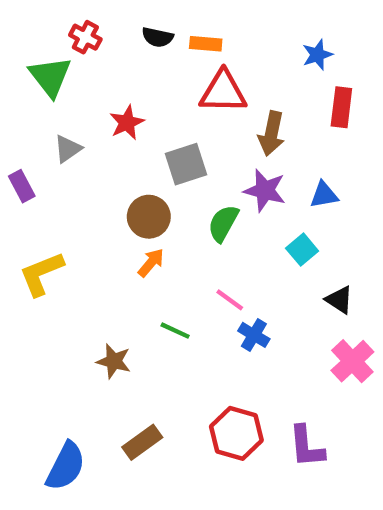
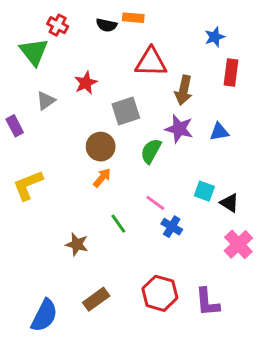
orange rectangle: (206, 44) -> (133, 18), moved
cyan square: (302, 250) -> (204, 191), moved, turned -30
green line: (175, 331) -> (118, 224), turned 30

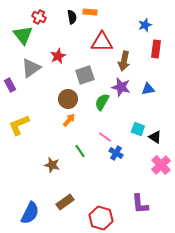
black semicircle: (107, 25) -> (72, 17), turned -112
gray triangle: (46, 101) -> (31, 68), size x1.5
red hexagon: (160, 293) -> (101, 218), moved

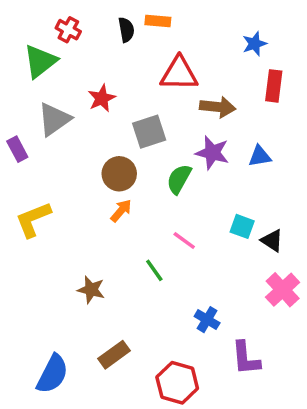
green triangle: (23, 35) -> (40, 61), turned 30
brown arrow: (124, 61) -> (218, 107), turned -96
green line: (80, 151) -> (154, 270), moved
blue cross: (116, 153) -> (207, 320), moved

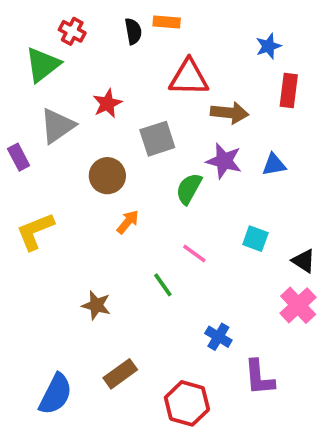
brown circle: (119, 174) -> (107, 176), moved
black triangle: (272, 241) -> (304, 261), moved

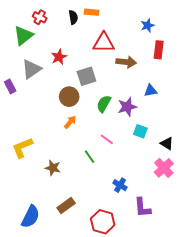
purple star: (224, 161) -> (127, 107), moved, turned -30
brown circle: (107, 176) -> (69, 97), moved
yellow L-shape: (35, 231) -> (22, 147), moved

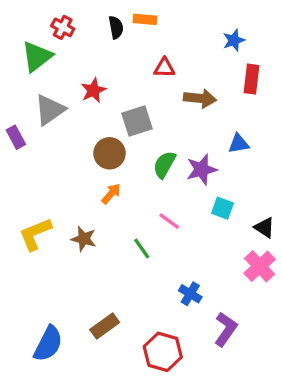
red triangle: (104, 43) -> (164, 68), size x0.6
brown star: (53, 168) -> (84, 239), moved
purple L-shape: (142, 208) -> (226, 329), turned -140

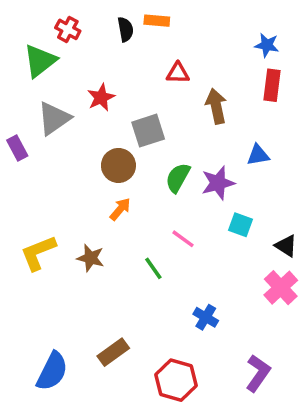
blue star: (234, 40) -> (267, 45), moved, turned 30
brown arrow: (200, 98) -> (216, 106), turned -108
purple L-shape: (226, 329) -> (258, 373), moved

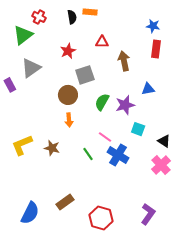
red star: (101, 97) -> (68, 51), moved
orange arrow: (120, 209) -> (69, 120), turned 136
blue cross: (206, 317) -> (118, 155), moved, size x1.5

